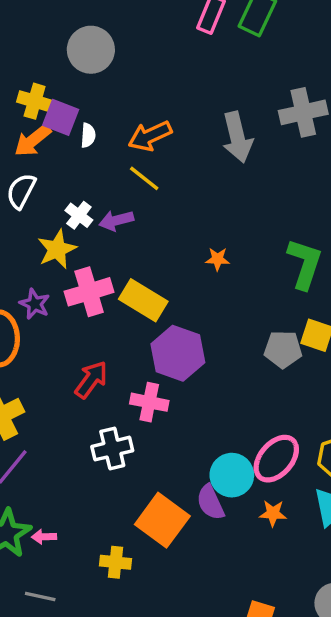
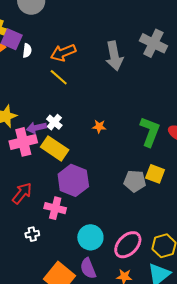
gray cross: (303, 112) -> (153, 43), turned 36
white cross: (79, 215) -> (54, 122), moved
purple arrow: (116, 220) -> (36, 128), moved
white cross: (112, 449) -> (32, 234), size x0.6
cyan circle: (232, 475) -> (90, 237), moved

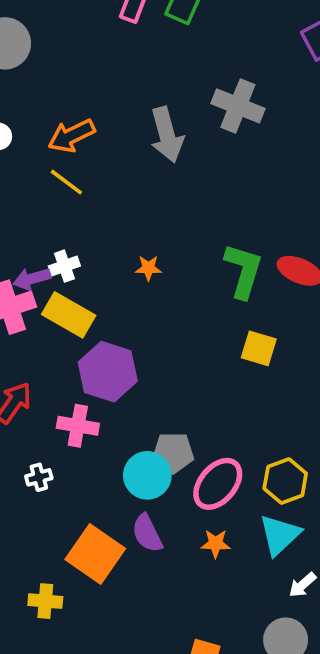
white cross: (54, 122) -> (64, 266), turned 35
gray pentagon: (135, 181) -> (173, 453), moved

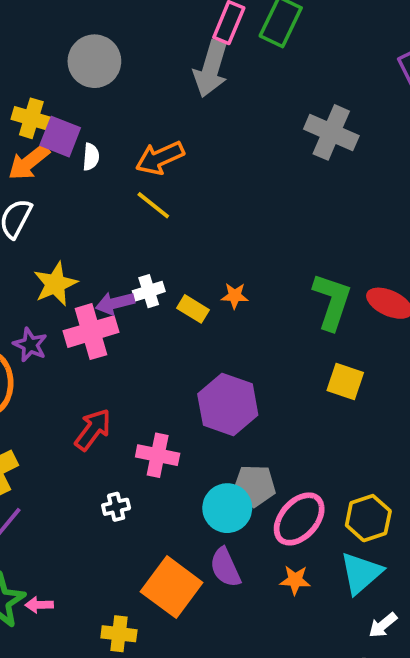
gray arrow: (167, 135) -> (211, 69), moved, turned 30
yellow rectangle: (69, 315) -> (193, 309), moved, size x0.6
purple hexagon: (108, 372) -> (228, 404), moved

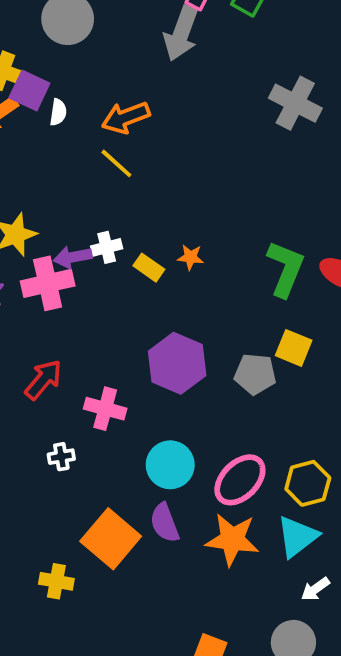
gray pentagon: (254, 486) -> (255, 374), moved
orange star: (295, 580) -> (232, 539), size x1.8

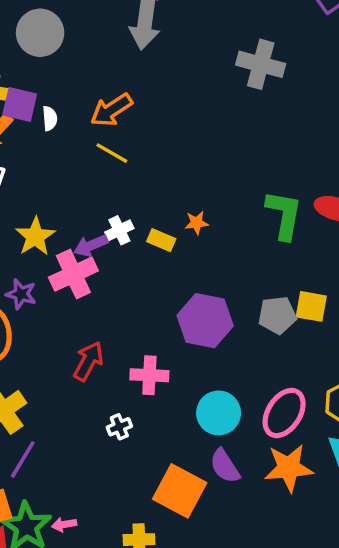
yellow square: (294, 348) -> (311, 306), moved

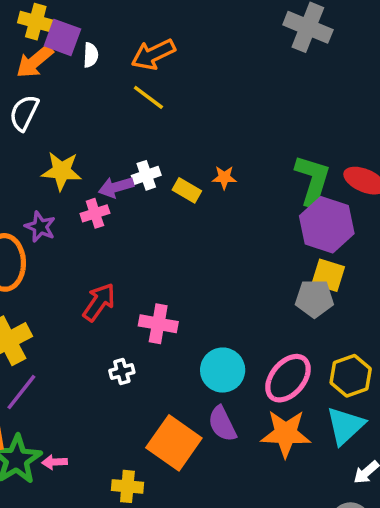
yellow star: (35, 236) -> (62, 171), turned 30
pink cross: (73, 274) -> (95, 213), size x0.6
gray pentagon: (277, 315) -> (315, 298), moved
purple hexagon: (205, 321) -> (327, 225), moved

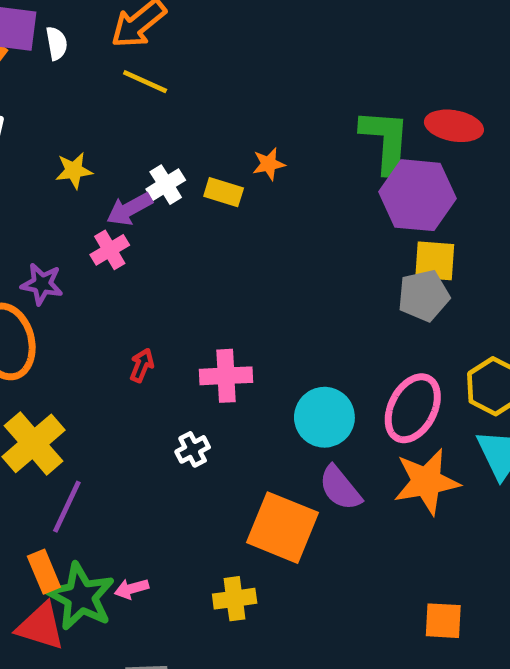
yellow star: (62, 171) -> (74, 170), moved, size x0.7
red arrow: (99, 302) -> (142, 365), size x0.6

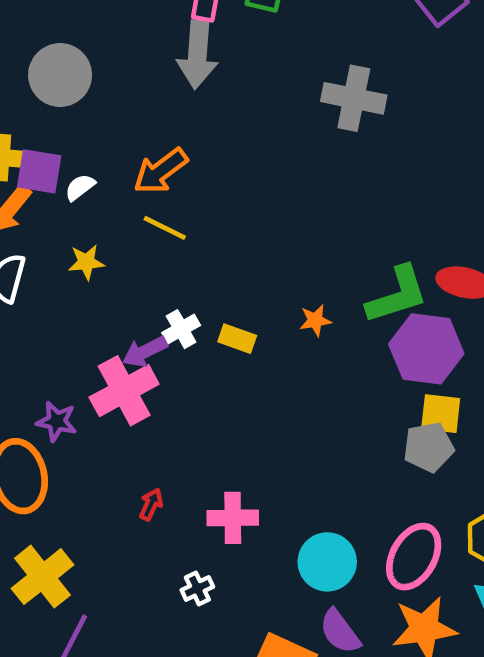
white semicircle: (57, 43) -> (80, 187), turned -120
green L-shape: (386, 141) -> (397, 295), turned 66
orange star: (269, 164) -> (315, 320), moved
yellow star: (74, 170) -> (86, 262), moved
pink cross: (110, 250) -> (124, 391), size x1.8

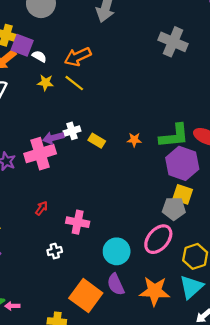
white semicircle: (80, 187) -> (39, 56), turned 56
yellow star: (86, 262) -> (45, 83), moved
pink ellipse: (414, 557) -> (158, 239), moved

